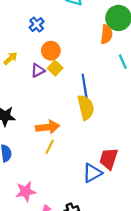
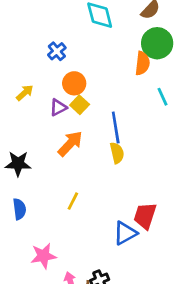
yellow semicircle: (86, 107) -> (117, 153), size x0.7
orange arrow: (48, 127) -> (70, 144), moved, turned -40

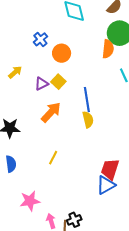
orange circle: (74, 83) -> (62, 53), moved
blue triangle: (125, 233) -> (106, 185), moved

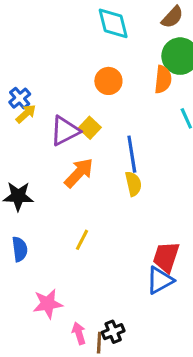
blue cross: (40, 39) -> (20, 98), moved
orange circle: (62, 53) -> (108, 81), moved
purple triangle: (41, 84) -> (65, 131), size x1.5

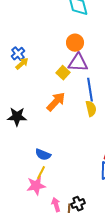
purple triangle: (65, 131) -> (78, 63), moved, turned 30
yellow line: (82, 240) -> (41, 173), moved
blue semicircle: (20, 249) -> (43, 155), moved, turned 119

